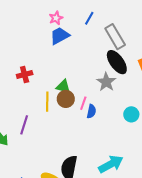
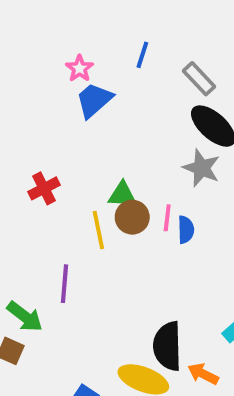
gray rectangle: (115, 37) -> (199, 79), size x0.7

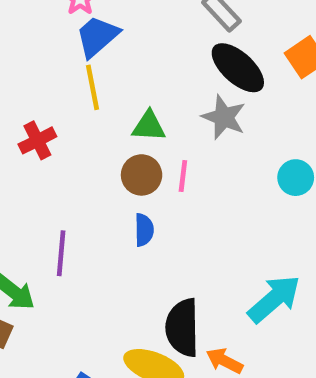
green triangle: (122, 195) -> (149, 126), moved
yellow line: (98, 230) -> (92, 87), moved
blue semicircle: (186, 230) -> (144, 230), moved

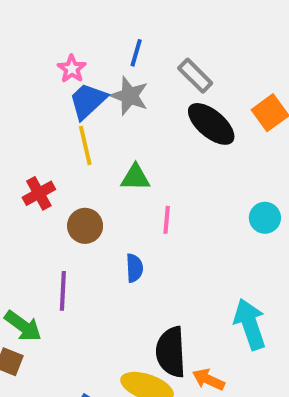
gray star: (224, 117) -> (129, 96), moved
brown circle: (142, 175) -> (85, 226), moved
cyan arrow: (274, 299) -> (250, 324), turned -66

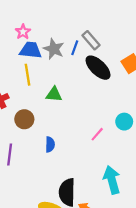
blue line: (136, 53) -> (75, 48), moved
blue trapezoid: (88, 101) -> (31, 50), turned 45
pink line: (167, 220) -> (97, 134), moved, turned 32

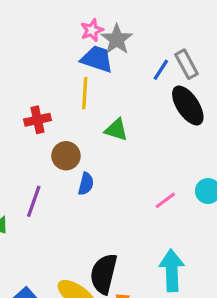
gray star: (54, 49) -> (117, 39), moved
blue semicircle: (50, 144) -> (86, 184), moved

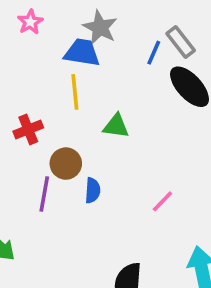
pink star: (92, 30) -> (30, 22), moved
pink line: (165, 200) -> (162, 201), moved
purple line: (34, 201) -> (44, 194), moved

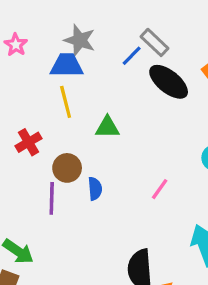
blue line: (154, 53) -> (132, 56), turned 30

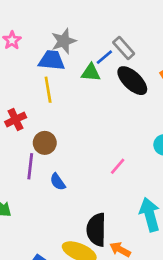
gray star: (80, 40) -> (64, 41), turned 30
green triangle: (107, 127) -> (91, 73), moved
blue semicircle: (95, 189) -> (58, 182), moved, turned 144

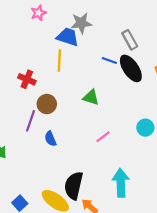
blue line: (104, 57) -> (109, 61), moved, turned 48
green triangle: (91, 73) -> (91, 97), moved
red cross: (16, 120) -> (27, 79), turned 36

